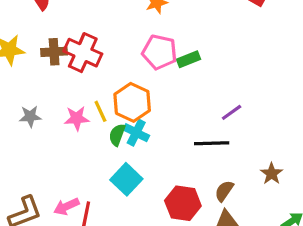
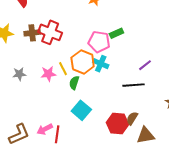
pink pentagon: (160, 52) -> (99, 42), moved
cyan cross: (136, 133) -> (101, 64), moved
brown semicircle: (224, 191) -> (132, 118), moved

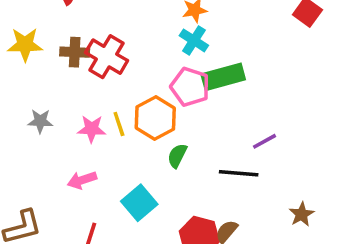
green rectangle: (116, 33) -> (223, 77), size x1.6
cyan cross: (101, 64) -> (194, 40), moved
green semicircle: (74, 83) -> (177, 156), moved
pink arrow: (45, 129) -> (82, 180), moved

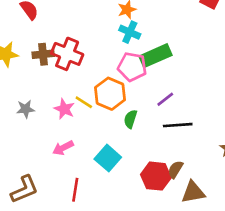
yellow line: (119, 124) -> (84, 102), turned -30
pink star: (92, 129) -> (64, 109), turned 30
purple line: (265, 141) -> (165, 99), moved

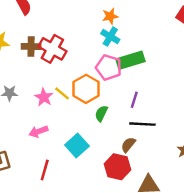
purple line: (165, 99) -> (134, 100), turned -42
brown semicircle: (175, 169) -> (128, 145), moved

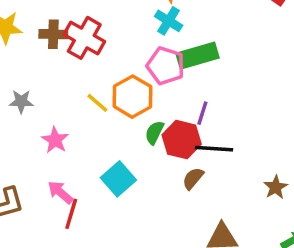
pink star: (44, 97) -> (55, 140), moved
pink arrow: (38, 132) -> (60, 192), moved, turned 60
red hexagon: (118, 167) -> (182, 140), moved

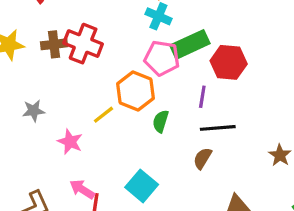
yellow line: (97, 103) -> (103, 115), moved, turned -70
red hexagon: (182, 140) -> (229, 62), moved
cyan square: (118, 179) -> (142, 186), moved

